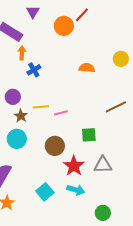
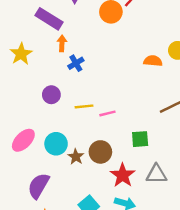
orange semicircle: (87, 68) -> (153, 61), moved
brown star: (21, 116) -> (76, 157), moved

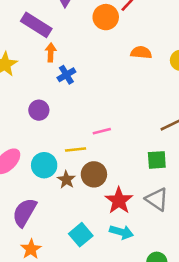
orange semicircle: (153, 61) -> (141, 52), moved
yellow line: (84, 106) -> (76, 149), moved
green square: (140, 139) -> (157, 160), moved
gray triangle: (156, 174) -> (157, 199), turned 35

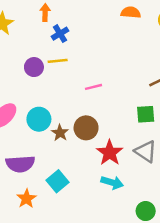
yellow line: (76, 149) -> (58, 61), moved
purple semicircle: (24, 212) -> (20, 164), turned -124
cyan square: (81, 235) -> (58, 181), moved

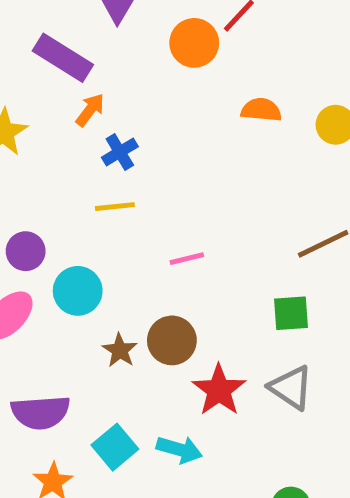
orange arrow: (45, 12) -> (90, 110), turned 35
purple circle: (34, 67) -> (26, 251), moved
cyan circle: (39, 119) -> (78, 291), moved
cyan arrow: (112, 182) -> (179, 450), moved

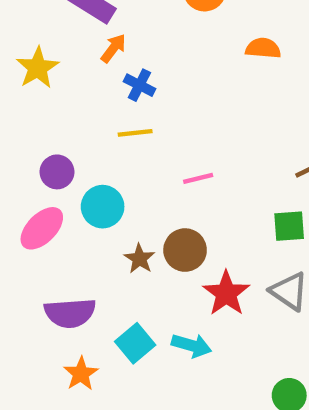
blue cross: (120, 152) -> (139, 85), turned -32

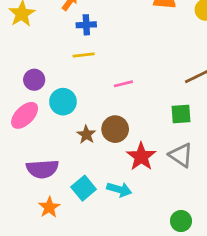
blue cross: (139, 85) -> (86, 25), turned -30

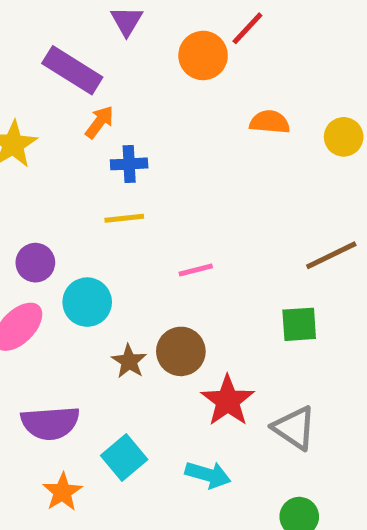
gray triangle: (181, 155) -> (294, 428), moved
cyan arrow: (119, 189) -> (208, 475), moved

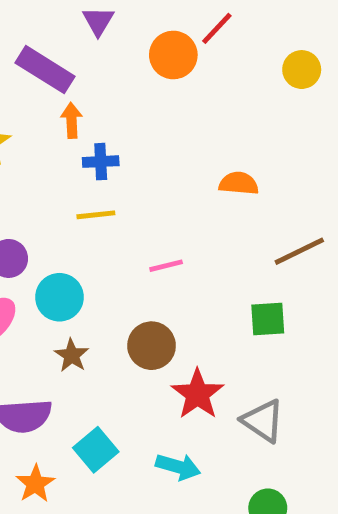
orange arrow: (99, 122) -> (72, 120), turned -40
orange semicircle: (270, 122) -> (239, 183), moved
yellow circle: (344, 137) -> (302, 70), moved
brown star: (129, 361) -> (72, 355), moved

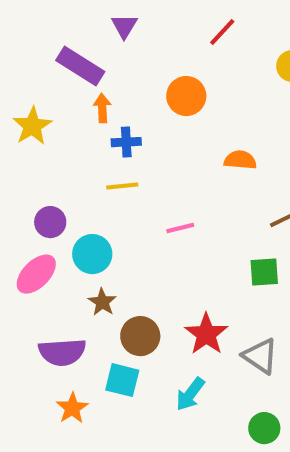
orange circle: (173, 55) -> (186, 96), moved
brown circle: (152, 346) -> (140, 336), moved
cyan square: (96, 450) -> (122, 380), turned -36
cyan arrow: (178, 467) -> (190, 394), turned 111

